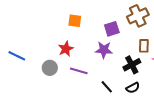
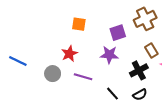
brown rectangle: (144, 46) -> (151, 50), turned -32

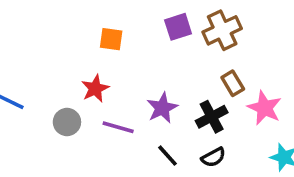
purple square: (118, 33) -> (178, 27), moved
purple star: (109, 55) -> (162, 108), moved, turned -30

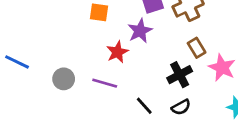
red star: (95, 89) -> (117, 52), moved
purple star: (162, 108) -> (140, 31), moved

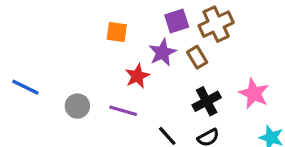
brown rectangle: (197, 48) -> (197, 57), moved

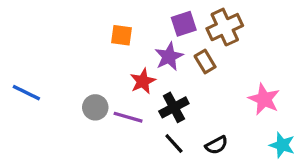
black cross: (207, 101) -> (174, 107), moved
gray circle: (77, 106) -> (95, 107), moved

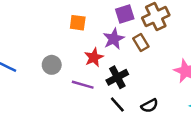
gray circle: (95, 107) -> (52, 65), moved

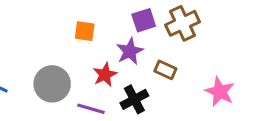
brown rectangle: (141, 43) -> (165, 70), moved, turned -35
gray circle: (52, 65) -> (52, 84), size x1.5

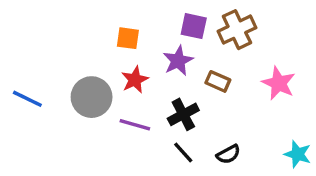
purple square: (144, 20) -> (194, 26), turned 30
red star: (105, 75) -> (135, 80), moved
pink star: (220, 92) -> (279, 83), moved

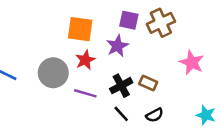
orange square: (128, 38) -> (80, 29), size x1.5
brown rectangle: (218, 81) -> (148, 83), moved

